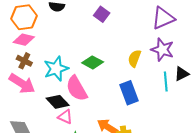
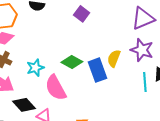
cyan star: (56, 69) -> (35, 68), size x0.7
blue rectangle: (129, 93) -> (97, 70), moved
black diamond: (58, 102) -> (24, 105), moved

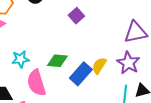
green diamond: (72, 62) -> (57, 61), turned -35
blue rectangle: (97, 70) -> (81, 74), turned 50

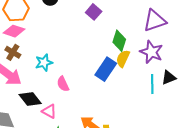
green diamond: (57, 61) -> (119, 41), moved, turned -70
pink semicircle: (36, 83) -> (63, 84), size x0.6

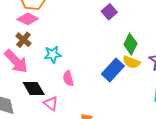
yellow semicircle: (123, 59) -> (131, 62), turned -102

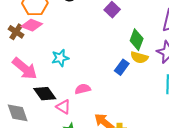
brown cross: (23, 40) -> (16, 32), moved
blue rectangle: (113, 70) -> (122, 67), size x0.7
pink semicircle: (68, 78) -> (83, 89), moved, turned 98

